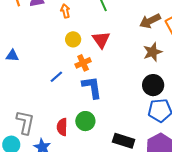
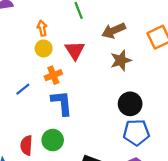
orange arrow: (65, 11) -> (42, 28), moved
brown arrow: (150, 21) -> (114, 31), moved
brown star: (153, 52) -> (121, 60), moved

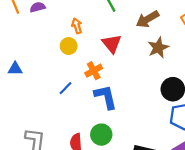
yellow circle: (44, 48) -> (69, 46), moved

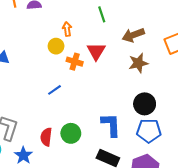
orange cross: (94, 71) -> (75, 62), moved, turned 35
blue line: (66, 88) -> (54, 90), moved
blue L-shape: (106, 97) -> (111, 125), moved

